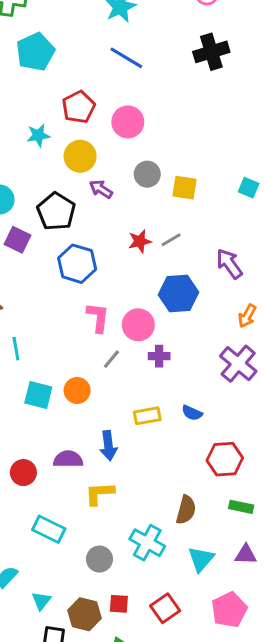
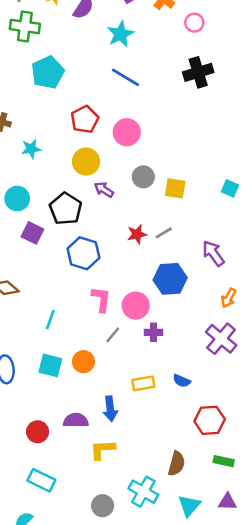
cyan star: (38, 135) -> (31, 149), moved
cyan line: (16, 349) -> (50, 320), moved, turned 30
cyan rectangle: (49, 529) -> (41, 480), moved

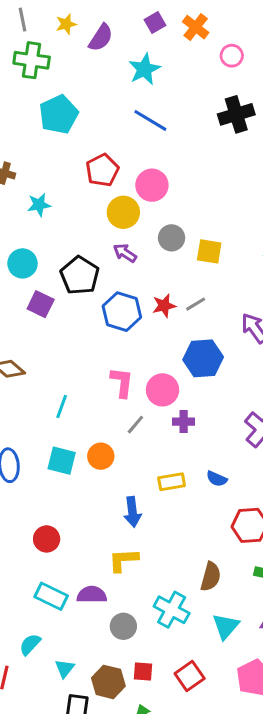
yellow circle: (86, 162) -> (123, 212), moved
blue hexagon: (83, 253) -> (122, 312), moved
purple semicircle: (76, 420) -> (92, 595), moved

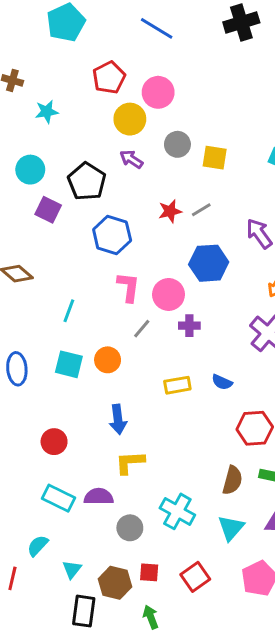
blue hexagon: (122, 312) -> (112, 235), moved
blue arrow: (132, 512) -> (118, 419), moved
brown semicircle: (211, 577) -> (232, 480), moved

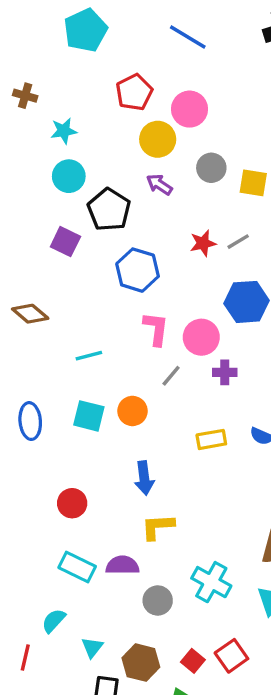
cyan circle: (30, 170) -> (69, 176), moved
cyan line: (69, 311) -> (89, 356), turned 55
red square: (149, 572) -> (193, 661), moved, turned 36

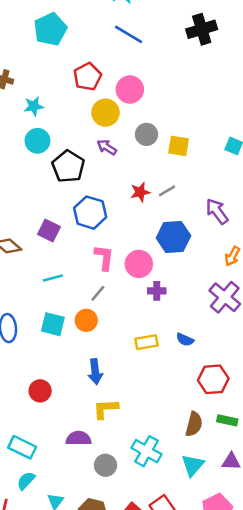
purple square: (65, 242) -> (49, 231), moved
gray line: (171, 376) -> (98, 293), moved
cyan rectangle: (77, 567) -> (22, 447), moved

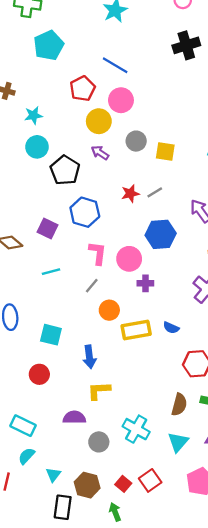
blue line: (129, 34) -> (115, 65), moved
orange circle: (86, 320) -> (109, 310), moved
cyan square: (53, 324) -> (51, 335), moved
yellow rectangle: (147, 342) -> (136, 330), size x1.4

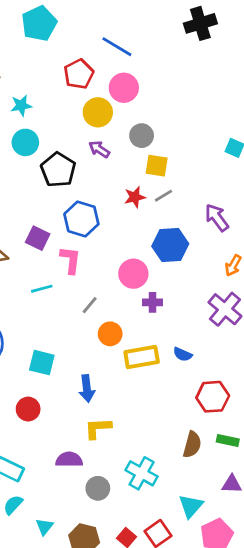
yellow square: (165, 152) -> (157, 166), moved
pink L-shape: (98, 253) -> (70, 260), moved
cyan triangle: (178, 442) -> (191, 506), moved

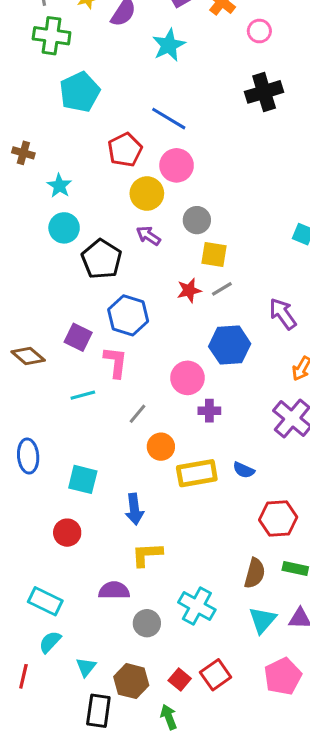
cyan star: (21, 106) -> (59, 186), turned -30
cyan triangle: (191, 506) -> (262, 620), moved

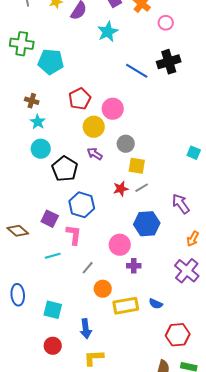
green cross: (52, 36) -> (22, 44), moved
cyan pentagon: (80, 92) -> (51, 62), turned 30
blue line: (169, 119) -> (137, 71), moved
brown cross: (23, 153) -> (32, 101), moved
red circle: (67, 533) -> (53, 346), moved

